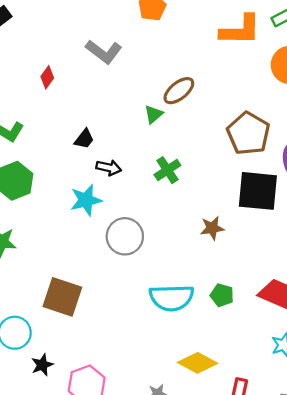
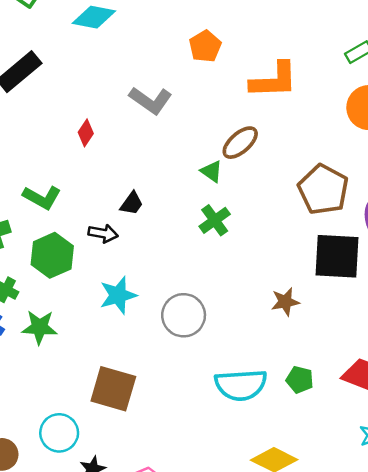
orange L-shape: (240, 30) -> (274, 80), moved
green triangle: (154, 114) -> (212, 171), turned -42
black arrow: (109, 168) -> (103, 233), moved
green cross: (167, 170) -> (215, 220), moved
cyan star: (86, 200) -> (118, 295), moved

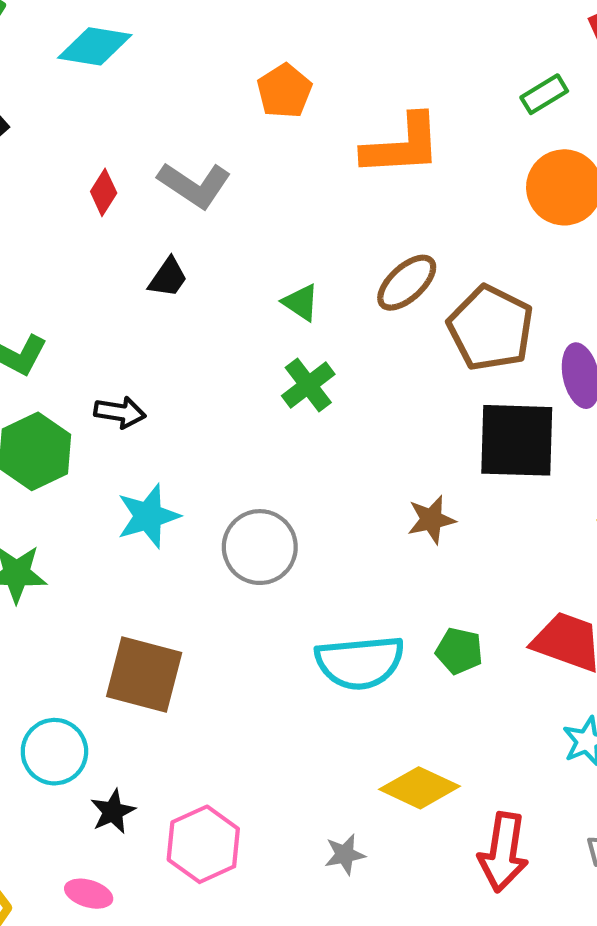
red diamond: (86, 133) -> (104, 192), moved
brown ellipse: (240, 143) -> (407, 283), moved
black trapezoid: (132, 203) -> (168, 278), moved

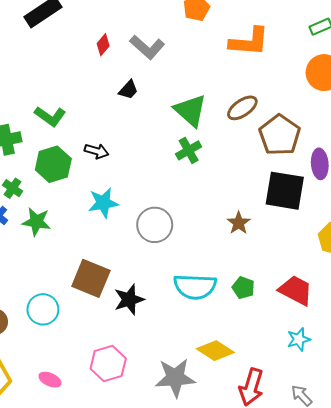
green triangle: (301, 302) -> (190, 110), size x1.8
brown star: (431, 520) -> (239, 223), turned -30
black star: (113, 812) -> (129, 300), moved, size x1.4
gray star: (345, 854) -> (175, 378), size x2.0

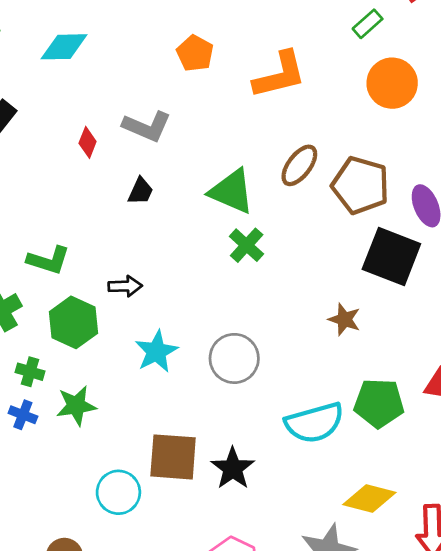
black square: (285, 191) -> (391, 256), turned 30
green pentagon: (243, 288) -> (379, 403), size x1.6
cyan circle: (43, 309) -> (118, 492), moved

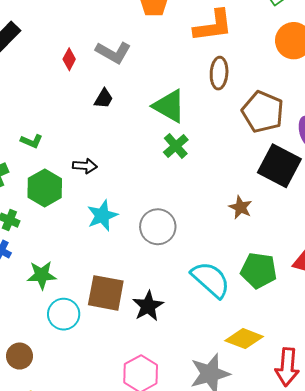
brown ellipse: (299, 165) -> (219, 73), moved, turned -40
green L-shape: (48, 260) -> (32, 141), size x0.7
green star: (76, 406) -> (42, 275), moved
cyan semicircle: (314, 423) -> (211, 279), turned -129

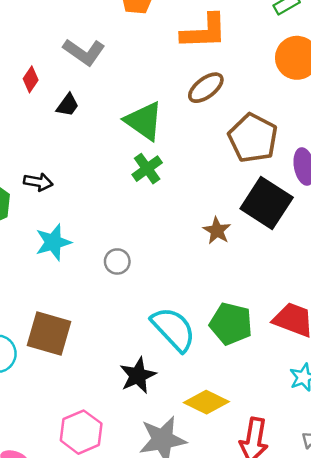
red diamond: (69, 59) -> (31, 79), moved
brown ellipse: (219, 73) -> (206, 88), turned 44
brown star: (240, 207) -> (217, 231), moved
gray circle: (158, 227) -> (117, 261), size x0.6
black star: (148, 306) -> (138, 375), moved

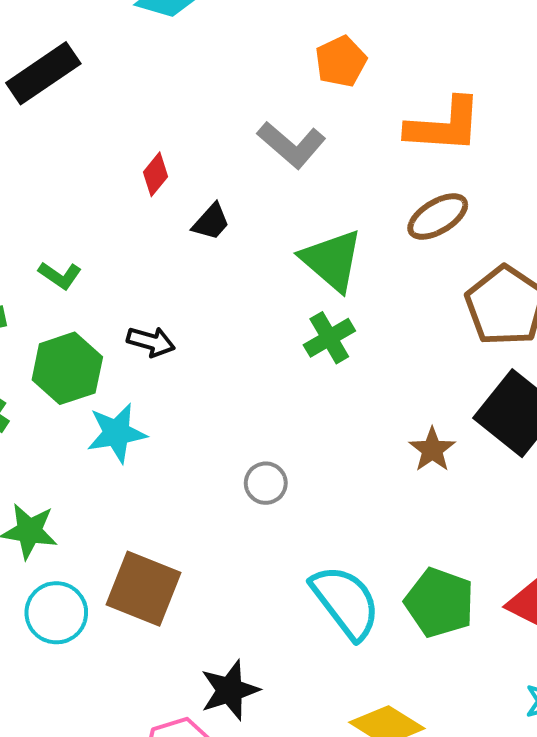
gray L-shape: (84, 52) -> (291, 145), moved
cyan star: (53, 242) -> (117, 433), moved
black star: (138, 375) -> (230, 690), moved

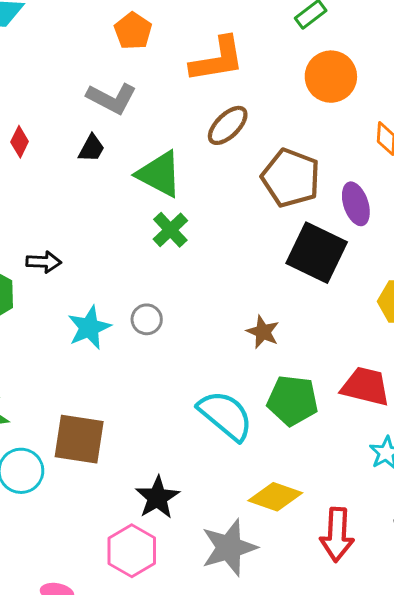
black trapezoid: (211, 222) -> (92, 148), moved
cyan star: (117, 433) -> (89, 328), moved
brown star: (432, 450) -> (263, 332), moved
gray circle: (266, 483) -> (147, 319), moved

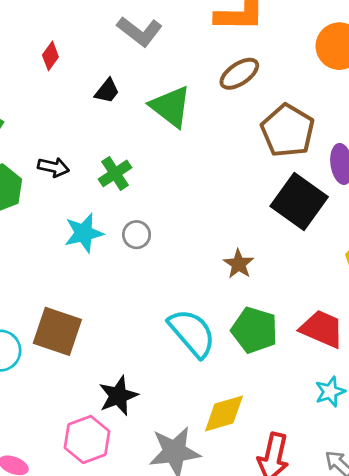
black trapezoid: (92, 148) -> (107, 91), moved
green cross: (170, 230) -> (115, 173), moved
yellow diamond: (275, 497) -> (224, 413), turned -45

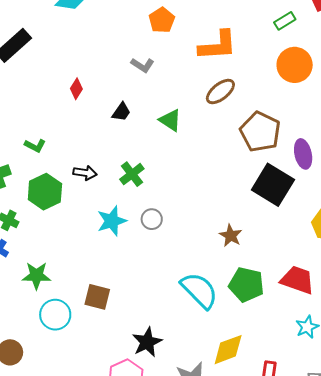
gray L-shape: (140, 31) -> (143, 65), size x0.7
green triangle: (171, 107) -> (170, 120), size x0.7
brown square: (57, 331) -> (97, 297), size x0.7

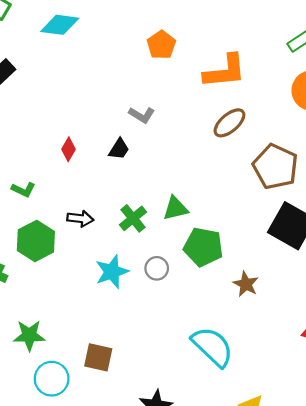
gray L-shape: (143, 65) -> (142, 115), moved
red diamond: (76, 89) -> (68, 149), moved
green triangle: (170, 120) -> (175, 208), moved, turned -45
green pentagon: (246, 285) -> (203, 247), moved

